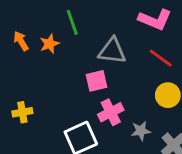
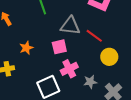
orange star: (49, 44) -> (26, 48), moved
red line: (161, 58) -> (94, 36), moved

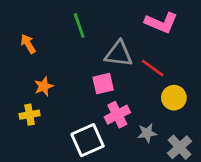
orange star: (26, 48) -> (44, 86), moved

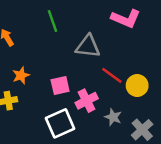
red line: (153, 68) -> (112, 75), moved
pink square: (103, 84) -> (60, 86), moved
gray star: (147, 133) -> (113, 117), turned 30

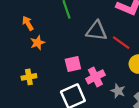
orange star: (21, 75) -> (38, 43), moved
red line: (112, 75) -> (121, 43), moved

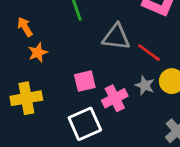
yellow cross: (29, 77) -> (26, 98), size x1.5
gray star: (118, 91) -> (145, 85), moved

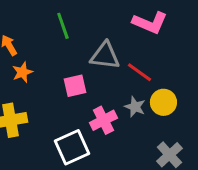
pink square: (85, 81) -> (75, 86), moved

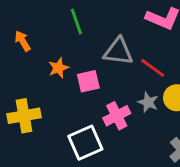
orange star: (22, 72) -> (58, 68), moved

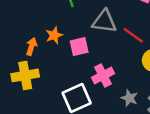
orange arrow: (23, 41) -> (31, 47), moved, turned 48
gray star: (148, 102) -> (129, 98), moved

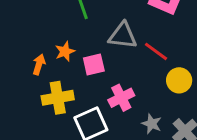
yellow cross: (25, 75) -> (58, 98), moved

